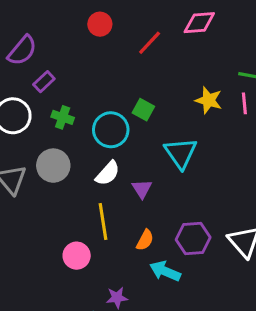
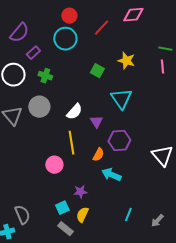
yellow star: (209, 100) -> (126, 61), moved
cyan circle: (111, 130) -> (65, 39), moved
purple hexagon: (193, 239) -> (119, 141), moved

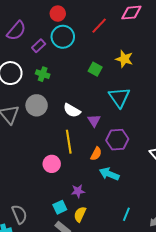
red circle: (69, 16) -> (58, 14), moved
purple rectangle: (33, 53) -> (39, 46), moved
white semicircle: (74, 112) -> (72, 110), turned 78

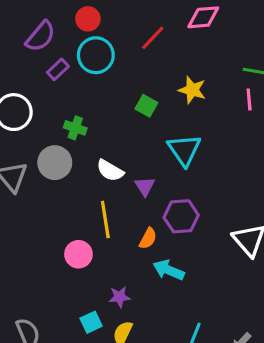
purple semicircle: (16, 31) -> (41, 36), moved
green cross: (43, 74) -> (75, 128), moved

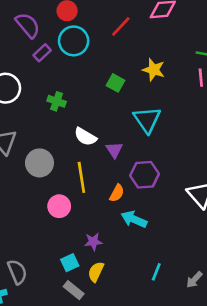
purple semicircle: (41, 36) -> (28, 25), turned -80
gray circle: (55, 163) -> (39, 163), moved

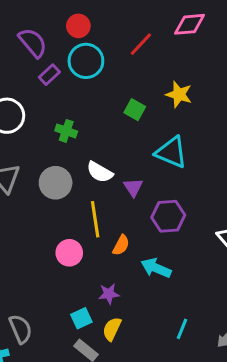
cyan triangle: (147, 120) -> (171, 152), turned -32
gray circle: (39, 163) -> (56, 183), moved
orange semicircle: (117, 193) -> (121, 245), moved

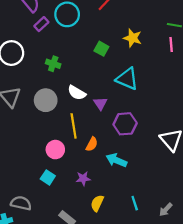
cyan square: (81, 318) -> (48, 177), moved, turned -32
gray semicircle: (21, 329) -> (21, 203), turned -54
yellow semicircle: (112, 329) -> (97, 203), moved
cyan line: (182, 329) -> (135, 203), turned -40

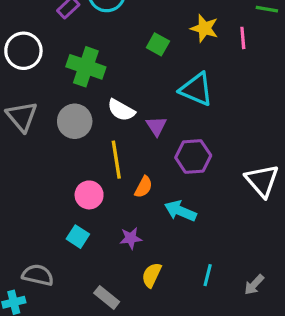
pink line: (171, 44) -> (243, 38), moved
green cross: (53, 64) -> (86, 67), size x1.6
cyan line: (135, 203) -> (208, 275), turned 32

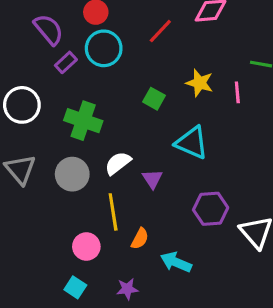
white semicircle: (121, 110) -> (118, 163), turned 112
purple hexagon: (193, 156) -> (211, 209), moved

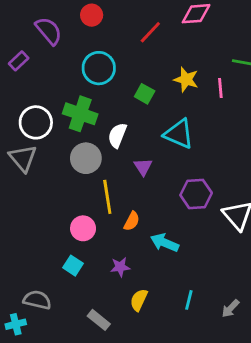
cyan circle: (104, 48) -> (99, 68), moved
purple rectangle: (66, 62) -> (19, 61), moved
white circle: (22, 105) -> (36, 122), moved
white semicircle: (118, 163) -> (117, 135), moved, turned -30
gray circle: (72, 174) -> (86, 158), moved

